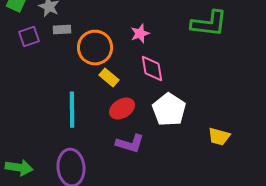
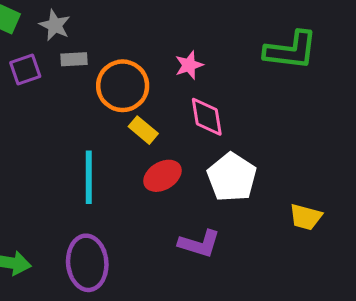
purple L-shape: (130, 144) -> (199, 244), moved

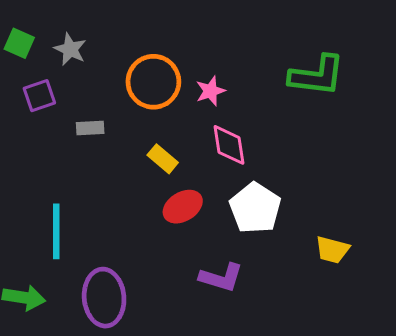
gray rectangle: (74, 59) -> (90, 128), moved
orange circle: (123, 86) -> (153, 82), moved
cyan line: (89, 177) -> (56, 231), moved

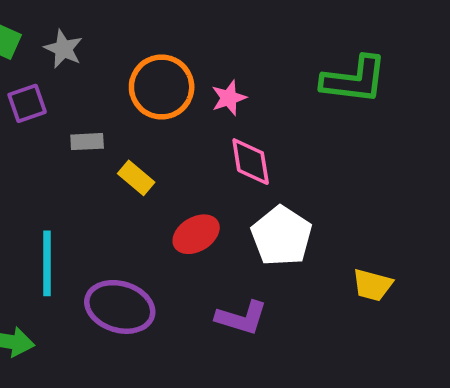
yellow rectangle: (163, 159) -> (136, 178), moved
purple ellipse: (104, 298) -> (120, 307), moved, turned -68

